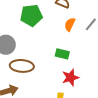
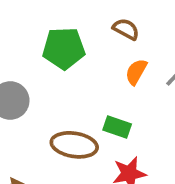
brown ellipse: (22, 66) -> (74, 145), moved

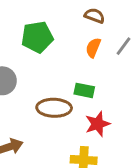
brown semicircle: (126, 29) -> (95, 16), moved

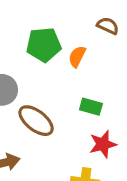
orange semicircle: (93, 48) -> (77, 56), moved
brown ellipse: (54, 108) -> (36, 121), moved, turned 32

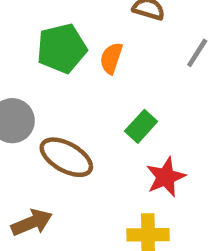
green rectangle: (91, 107) -> (141, 126), turned -55

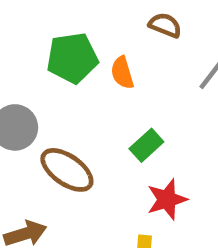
orange semicircle: (111, 58) -> (122, 73), turned -40

